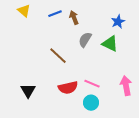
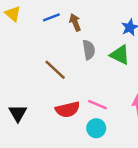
gray semicircle: (85, 40) -> (89, 50), turned 140

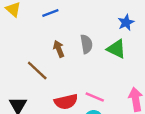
brown arrow: (75, 22) -> (59, 49), moved
brown line: (55, 70) -> (37, 71), moved

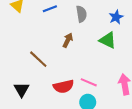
gray semicircle: (86, 44) -> (81, 14), moved
brown arrow: (59, 49) -> (68, 40), moved, turned 48

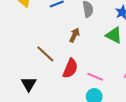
red semicircle: (64, 86) -> (70, 68), moved, turned -54

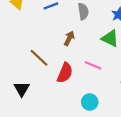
pink line: (95, 77) -> (93, 65), moved

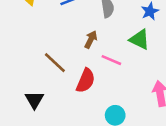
pink line: (93, 65) -> (111, 60), moved

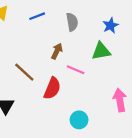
green triangle: (140, 40) -> (101, 51), turned -36

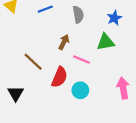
cyan circle: (79, 120) -> (80, 90), moved

